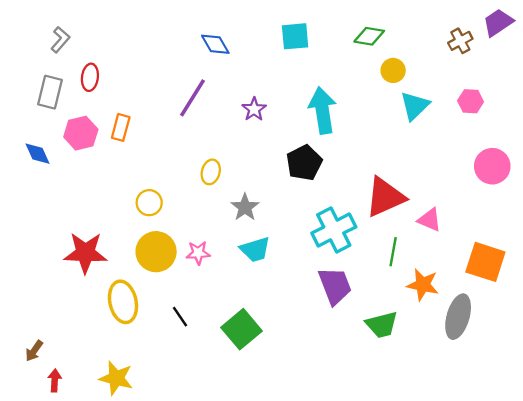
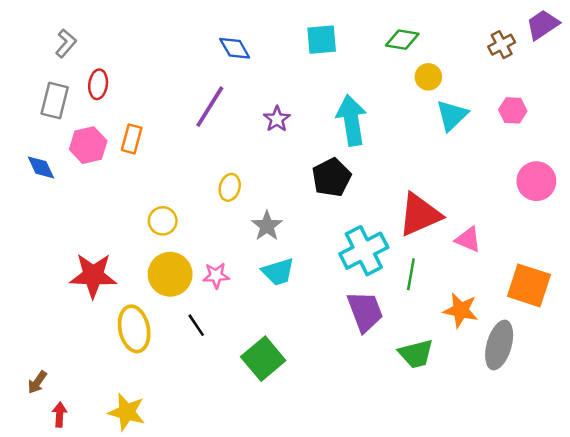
green line: (393, 252) -> (411, 274), moved
black line: (180, 317) -> (196, 325), moved

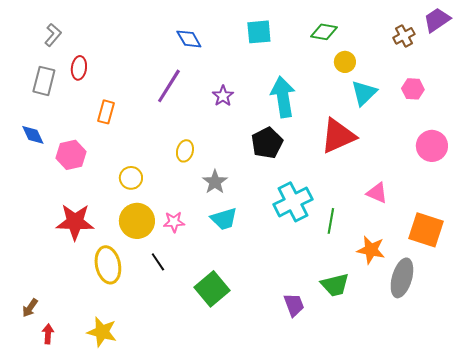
pink hexagon: (88, 145) -> (71, 155), moved
red triangle: (420, 215) -> (338, 136), moved
purple trapezoid: (365, 311) -> (294, 305), moved, size x0.7

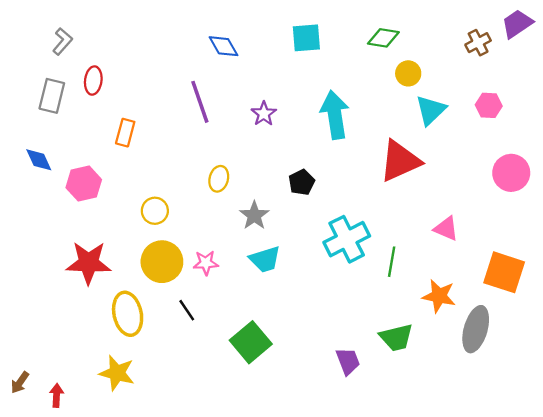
purple line: (169, 86) -> (200, 102), turned -51
black pentagon: (267, 143) -> (302, 182), moved, size x0.7
brown arrow: (30, 308) -> (20, 382), moved
yellow star: (102, 332) -> (117, 373), moved

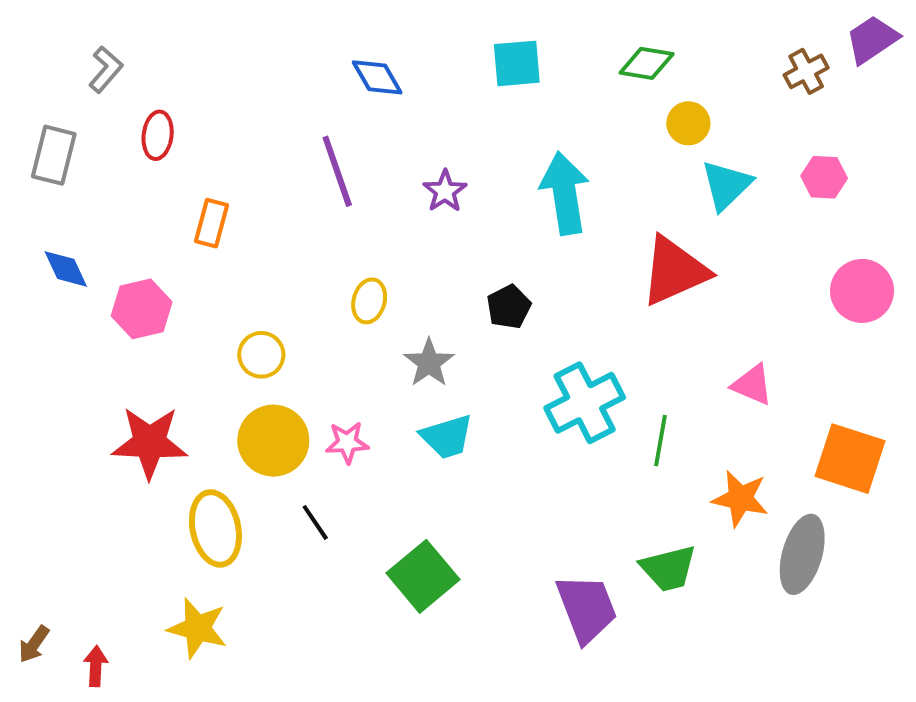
gray rectangle: (52, 96) -> (54, 155), moved
purple trapezoid: (348, 361) -> (587, 608), size x1.5

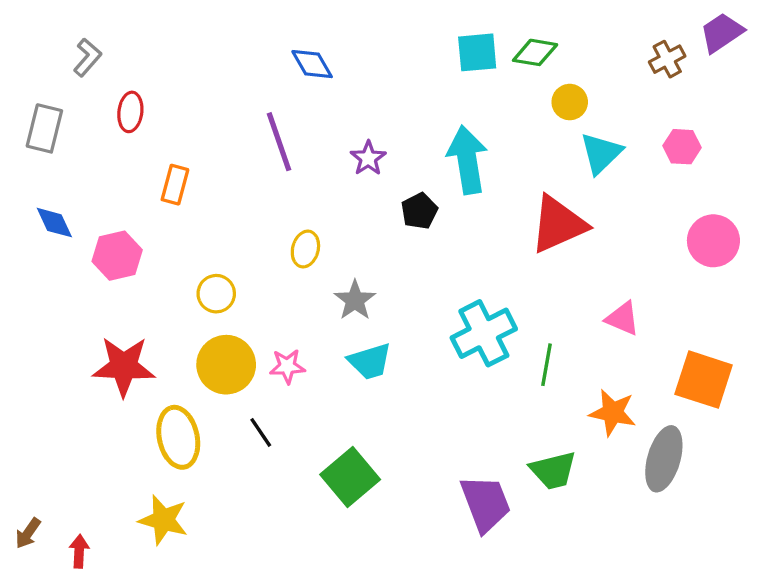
cyan square: (517, 63) -> (477, 52), moved
black pentagon: (509, 307) -> (419, 211), moved

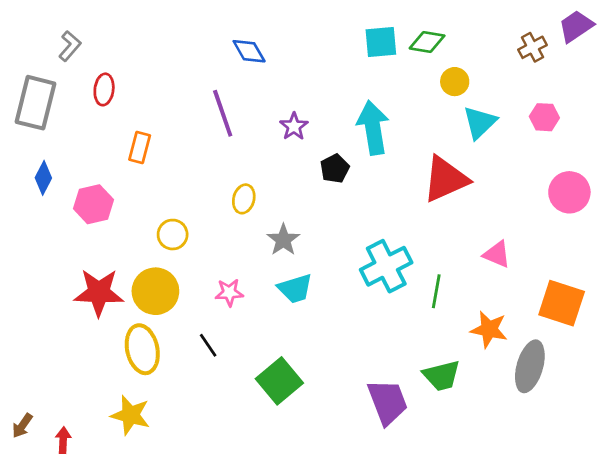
gray rectangle: (44, 128) -> (35, 103), size x1.4
blue diamond: (54, 223) -> (43, 178), turned 52
yellow circle: (226, 365) -> (155, 291), moved

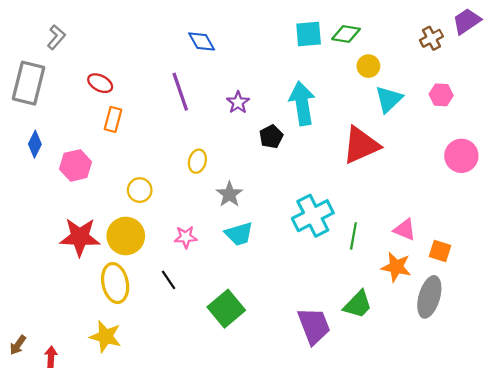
red ellipse: (104, 89) -> (100, 83), moved, turned -70
pink triangle: (497, 254) -> (405, 230), moved
orange square: (562, 303) -> (440, 251), moved, size x0.6
green trapezoid: (442, 376) -> (358, 304), turned -32

